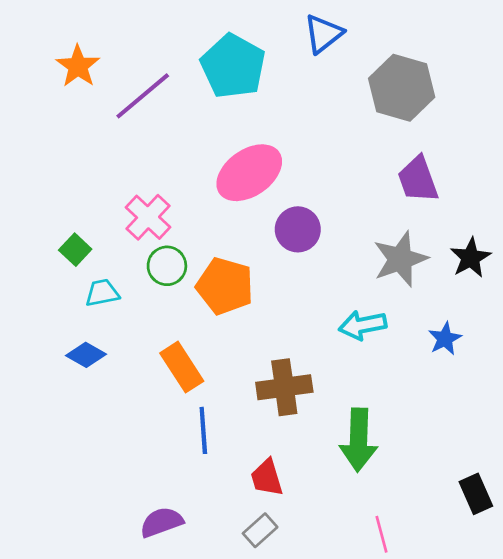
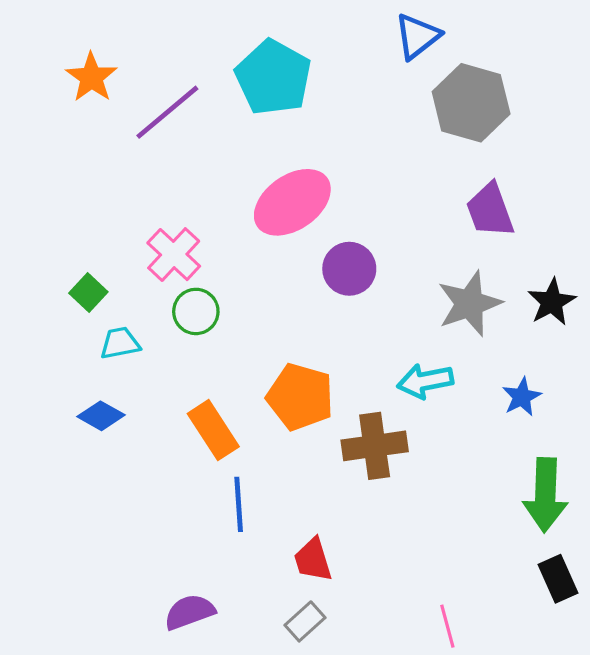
blue triangle: (323, 34) -> (417, 36), moved
orange pentagon: (225, 286) -> (300, 397), moved
brown cross: (284, 387) -> (375, 446), moved
green arrow: (359, 440) -> (545, 495), moved

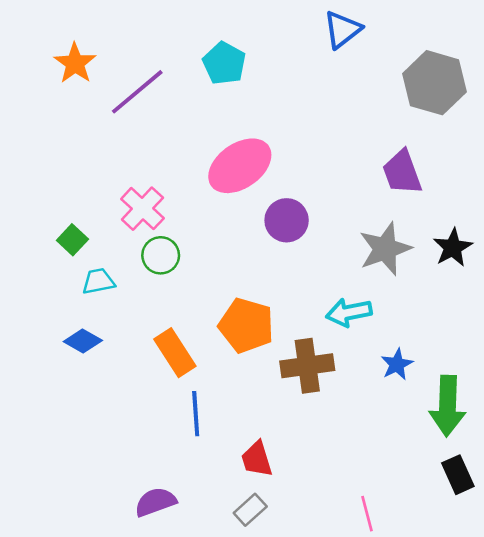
cyan pentagon: (273, 77) -> (224, 63), size x0.7
gray hexagon: (471, 103) -> (435, 83), moved
blue star: (522, 397) -> (397, 364), moved

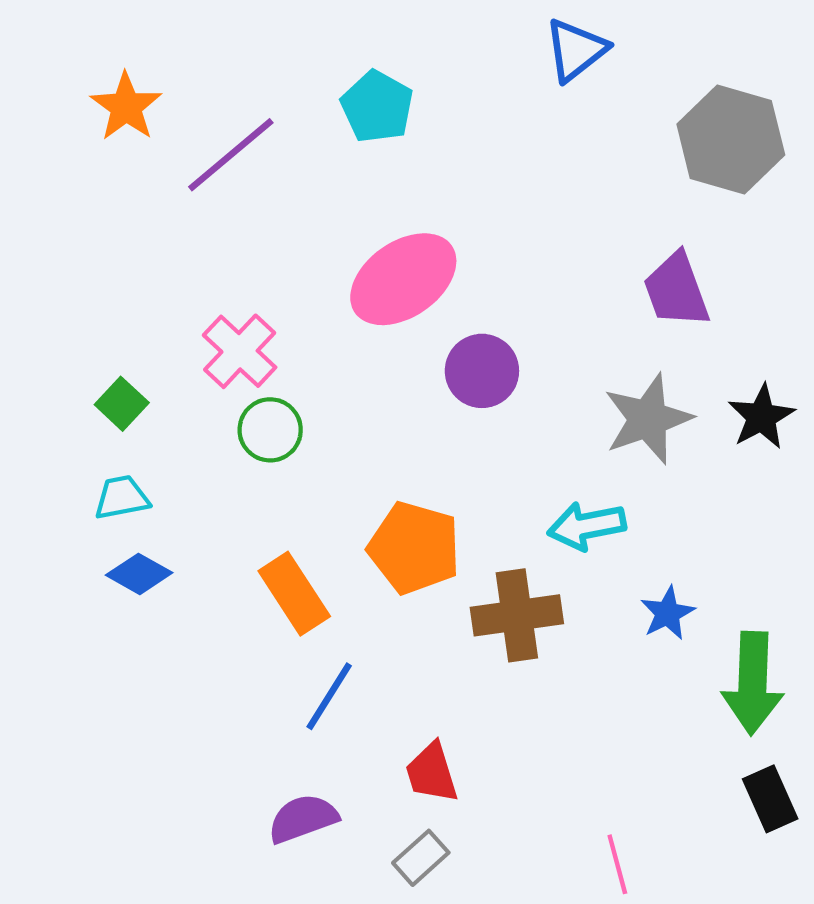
cyan trapezoid: (98, 281) -> (122, 498), moved
blue line: (196, 414) -> (329, 696), turned 36
purple semicircle: (155, 502) -> (303, 818), moved

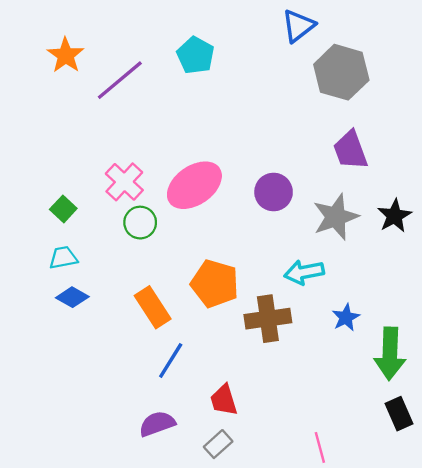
gray hexagon: (731, 139) -> (341, 72), moved
pink ellipse: (403, 279) -> (194, 185), moved
purple circle: (482, 371) -> (274, 192), moved

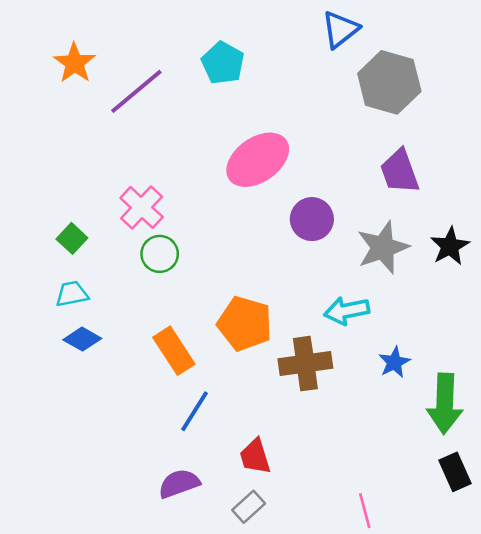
pink ellipse: (194, 185) -> (258, 160), moved

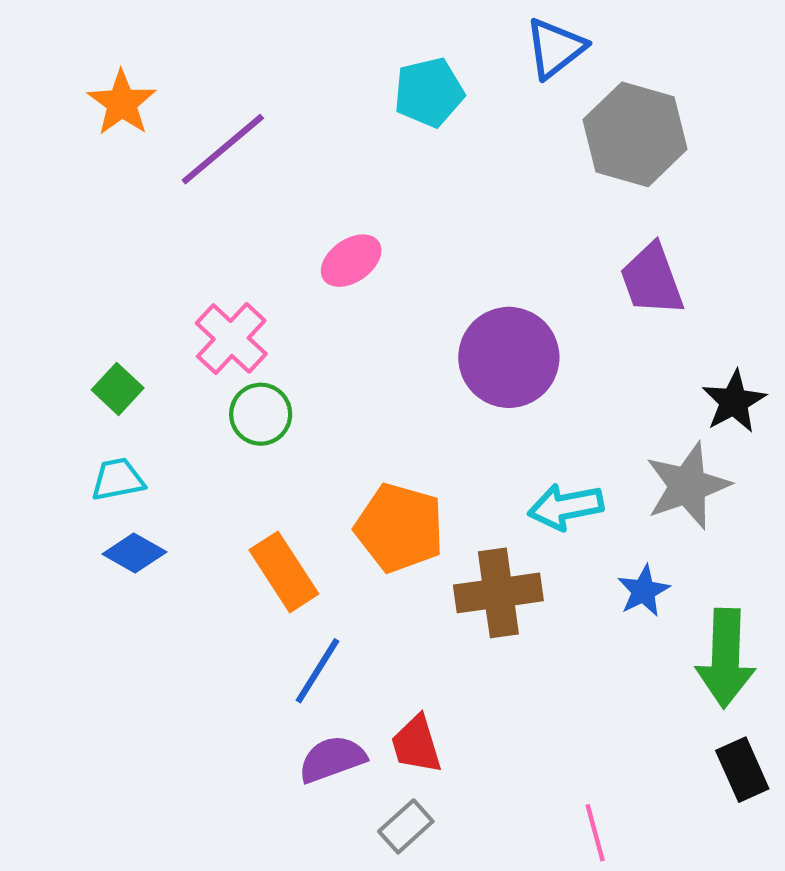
cyan pentagon: (223, 63) -> (429, 92), moved, turned 30
pink ellipse: (258, 160) -> (351, 261), moved, size x0.6
purple circle: (312, 219) -> (509, 357), size x1.4
gray star: (383, 247) -> (688, 486), moved
purple semicircle: (179, 484) -> (332, 759), moved

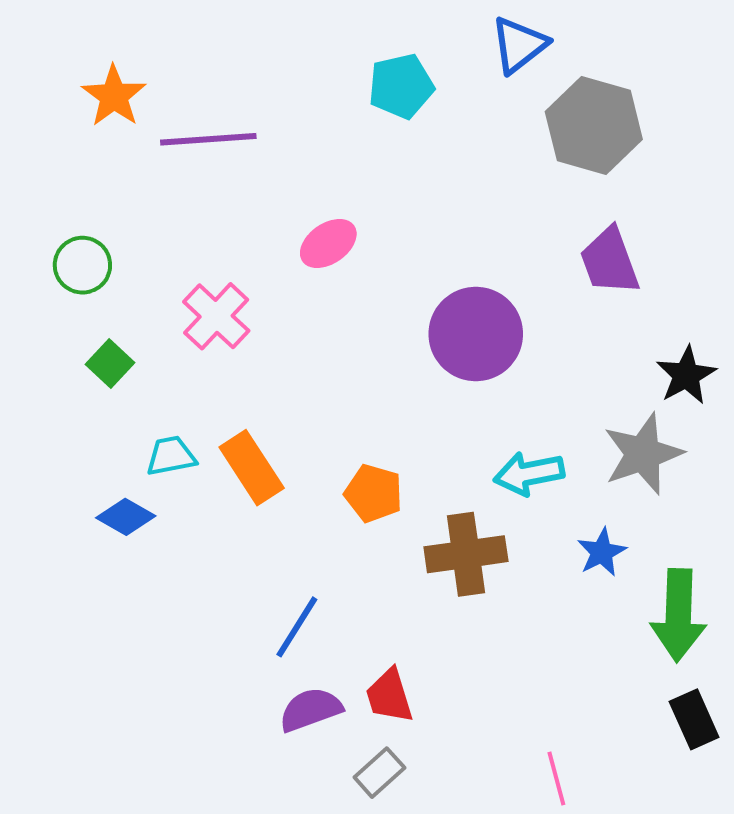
purple line: (223, 149) -> (208, 139), turned 36
green circle: (261, 414) -> (82, 265), moved
cyan trapezoid: (118, 479) -> (171, 456), moved
orange pentagon: (399, 528) -> (374, 493), size x0.7
orange rectangle: (284, 572) -> (252, 468), moved

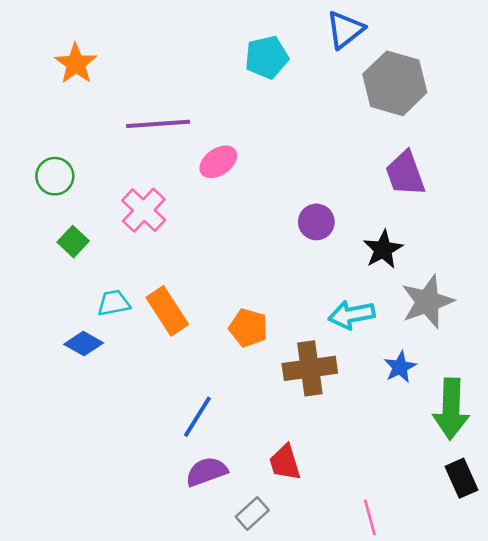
purple line: (208, 139) -> (158, 124), moved
purple circle: (476, 334) -> (316, 222), size x0.6
black star: (686, 375) -> (383, 249), moved
red trapezoid: (389, 696) -> (285, 463), moved

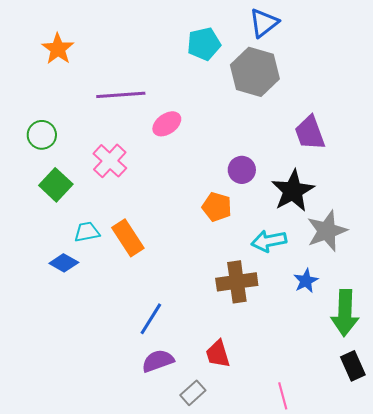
gray hexagon: (395, 83) -> (255, 72), moved
green square: (73, 242) -> (56, 185), size x1.4
black star: (383, 249) -> (293, 191), size x1.4
orange pentagon: (248, 328) -> (217, 207), moved

